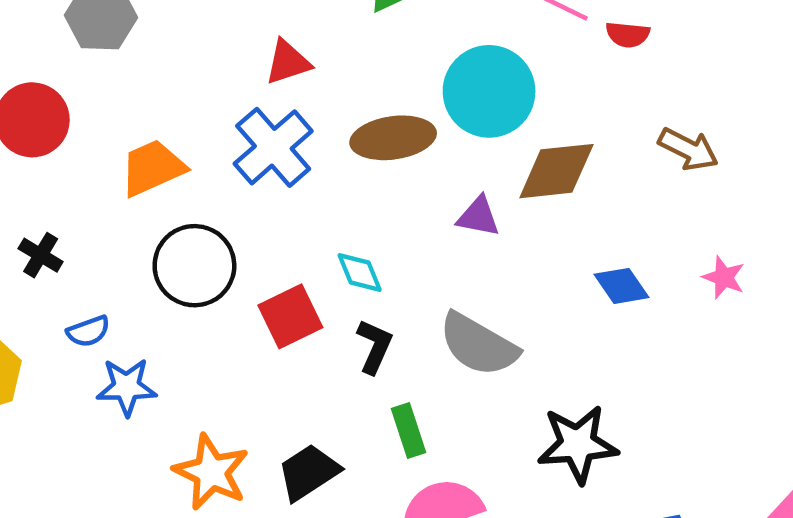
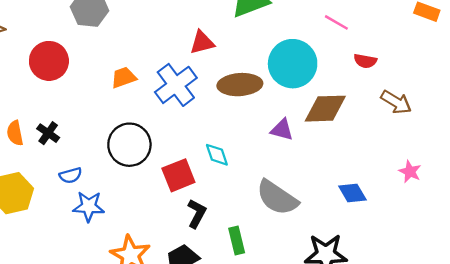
red semicircle: (628, 35) -> (365, 61), moved
red triangle: (288, 62) -> (202, 42), moved
orange trapezoid: (153, 168) -> (124, 77), moved, size x0.7
blue diamond: (622, 286) -> (352, 193), moved
black L-shape: (374, 346) -> (197, 213), moved

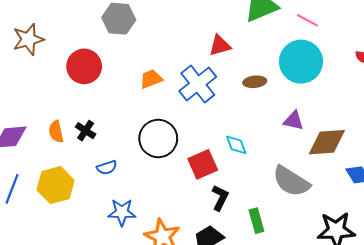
pink line: (336, 22) -> (308, 20), moved
brown ellipse: (240, 85) -> (255, 82), size x0.6
brown diamond: (325, 109) -> (327, 142), moved
blue star: (89, 206) -> (122, 212), moved

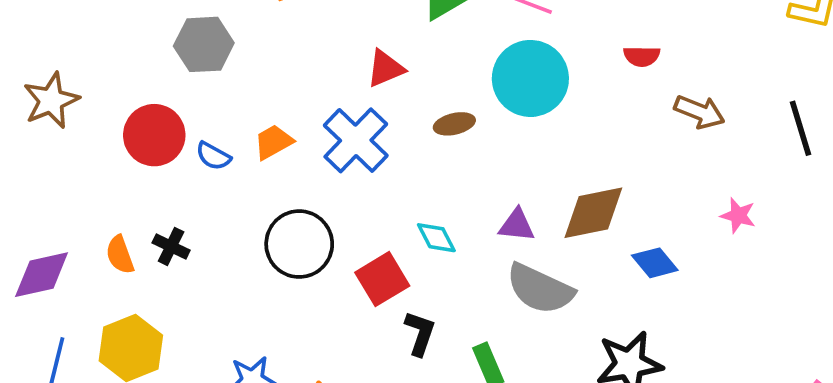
purple triangle: (294, 121) -> (517, 225), moved
blue semicircle: (107, 168) -> (213, 156), moved, turned 54

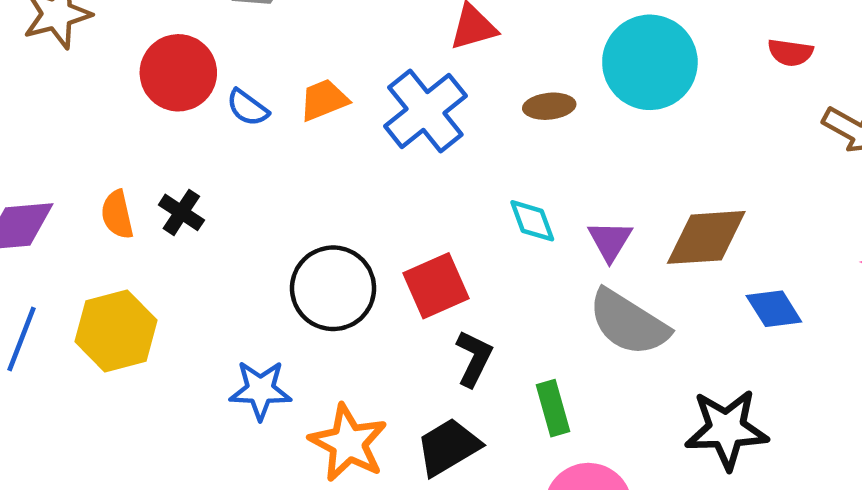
purple triangle: (517, 225) -> (610, 241), turned 48
cyan diamond: (436, 238) -> (532, 221), moved
black circle: (299, 244) -> (333, 288), moved

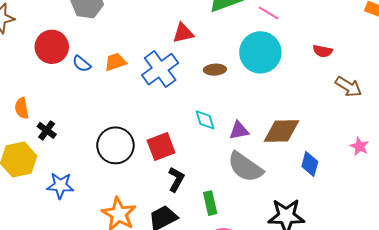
black cross: (181, 212) -> (47, 130), moved
purple triangle: (610, 241) -> (239, 130), turned 45
blue diamond: (774, 309) -> (310, 164), turned 45
blue star: (260, 390) -> (60, 185), moved

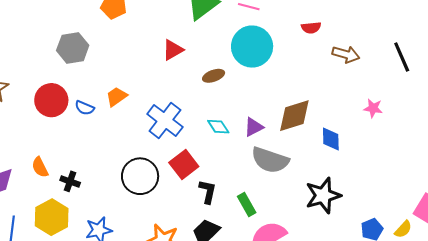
blue cross: (160, 69) -> (165, 121), moved

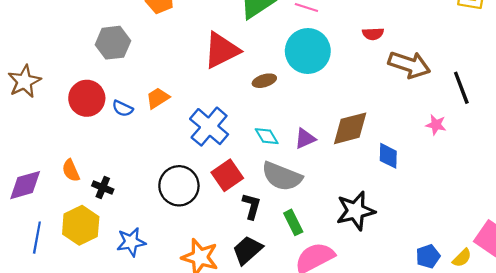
red triangle: (173, 50) -> (222, 50), size x1.6
brown arrow: (346, 54) -> (409, 65), size x1.4
black line: (402, 57) -> (461, 88), moved
gray semicircle: (270, 160) -> (282, 176), moved
black star: (323, 196) -> (356, 211), moved

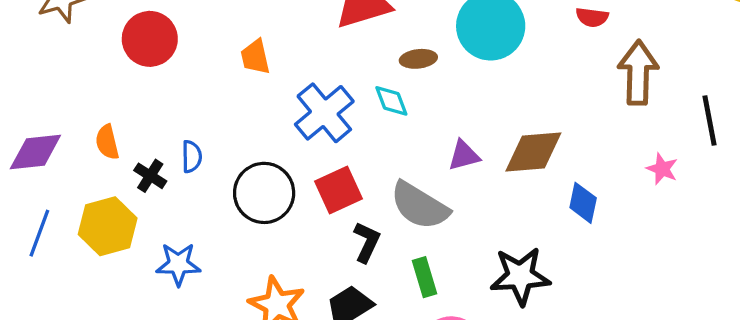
brown arrow: (409, 65) -> (638, 73), turned -117
orange trapezoid: (158, 98) -> (255, 57), turned -80
blue semicircle: (123, 108) -> (192, 157), moved, turned -126
cyan diamond: (267, 136) -> (391, 101), moved

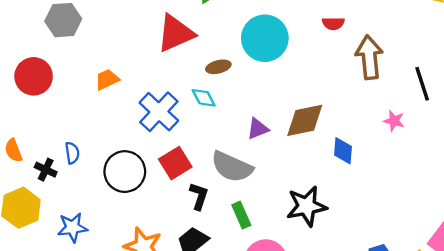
orange trapezoid: (255, 57) -> (107, 80), turned 85

